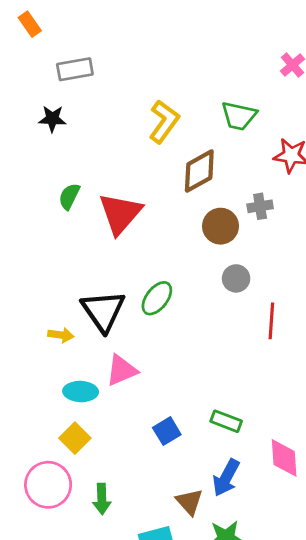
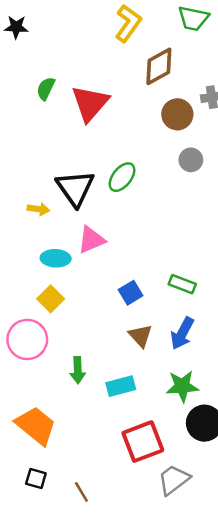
black star: (52, 119) -> (16, 27), moved
green arrow: (102, 499) -> (78, 370), moved
brown triangle: (189, 502) -> (140, 336), moved

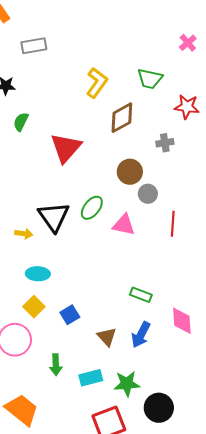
green semicircle: (46, 89) -> (21, 122), moved
brown circle: (177, 114) -> (130, 172), moved
pink triangle: (91, 240) -> (124, 225), moved, turned 35
blue square: (131, 293) -> (70, 315), moved
green star: (182, 386) -> (127, 384), moved

